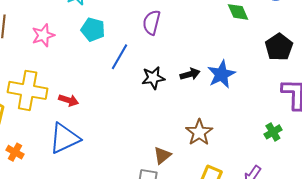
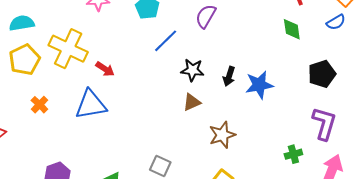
black arrow: (190, 74) -> (229, 76), turned 108
brown triangle: (162, 155) -> (192, 102), moved

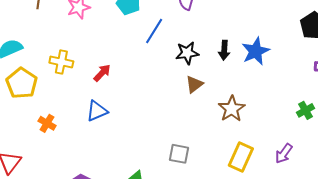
yellow cross: (68, 49) -> (61, 62), size x0.6
red arrow: (105, 69) -> (102, 73), turned -66
blue triangle: (91, 105) -> (97, 111), size x0.7

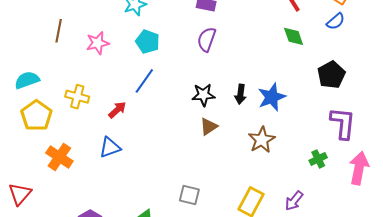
blue line: (154, 31) -> (144, 81), moved
brown star: (232, 109) -> (262, 140), moved
orange cross: (47, 123) -> (59, 157), size x1.5

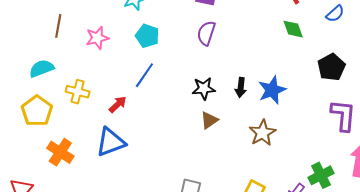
cyan semicircle: (27, 80) -> (42, 68), moved
blue triangle: (110, 147) -> (111, 142), size x1.4
green cross: (318, 159) -> (321, 175), moved, size x1.4

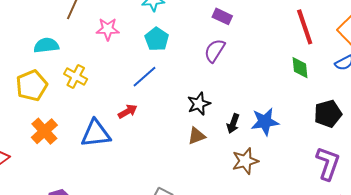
black star: (204, 88) -> (199, 104), turned -30
black arrow: (241, 88) -> (233, 124), moved
red arrow: (118, 104) -> (128, 111), moved

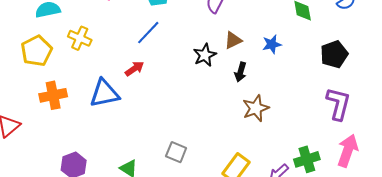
blue star: (265, 122) -> (272, 44), moved, size x0.7
orange cross: (44, 131) -> (53, 95), turned 36
brown triangle: (197, 136) -> (233, 40), moved

